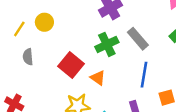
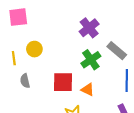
yellow line: (19, 29) -> (14, 58), turned -32
red square: (71, 65) -> (63, 82), turned -30

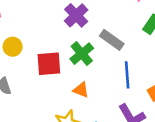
red square: (63, 82) -> (49, 64), moved

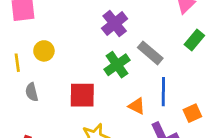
red square: (49, 64) -> (82, 95), moved
orange triangle: (81, 90) -> (137, 106), moved

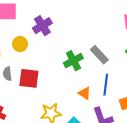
purple cross: (115, 23) -> (42, 26), moved
red square: (82, 95) -> (29, 78), moved

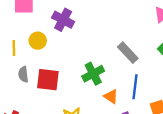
purple cross: (42, 26) -> (63, 20), turned -30
green cross: (73, 61) -> (93, 74), moved

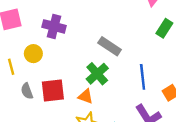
gray rectangle: (128, 53) -> (110, 46), moved
orange triangle: (111, 96) -> (86, 96), moved

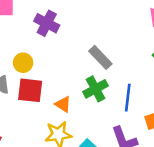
yellow circle: (33, 54) -> (23, 63), moved
green cross: (97, 74) -> (95, 89), moved

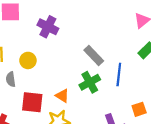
red square: (30, 90) -> (32, 102), moved
blue line: (128, 98) -> (119, 75), moved

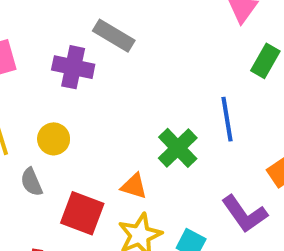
gray rectangle: (94, 56) -> (114, 36), moved
red square: (32, 102) -> (82, 213), turned 30

